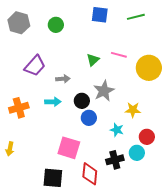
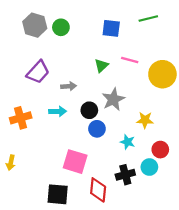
blue square: (100, 15) -> (111, 28), moved
gray hexagon: (19, 23) -> (35, 25), moved

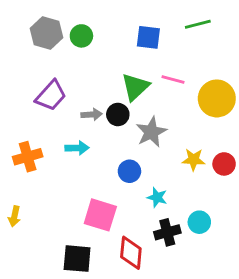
green triangle: (101, 65) -> (135, 87), size x1.5
black circle: (89, 110) -> (118, 114), moved
cyan star: (128, 142) -> (157, 197), moved
red circle: (160, 150) -> (224, 164), moved

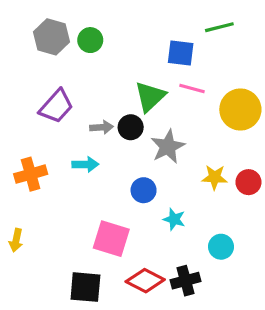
blue square: (148, 37) -> (181, 53), moved
black cross: (167, 232) -> (186, 281), moved
red diamond: (131, 253) -> (145, 281), turned -68

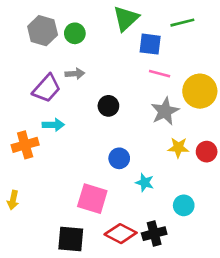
green triangle: (150, 97) -> (126, 19), moved
gray arrow: (102, 127) -> (75, 74), moved
gray star: (168, 147) -> (165, 111), moved
cyan arrow: (85, 164) -> (53, 125), moved

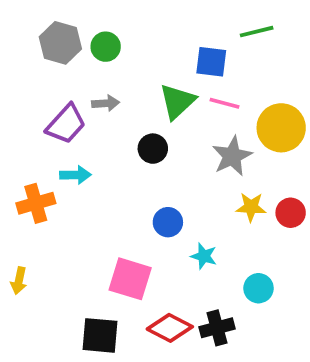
green triangle: (126, 19) -> (177, 101), moved

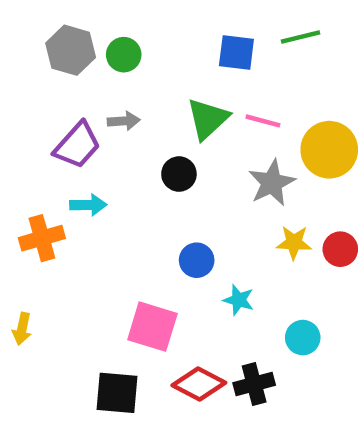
blue square: (211, 62) -> (236, 52), moved

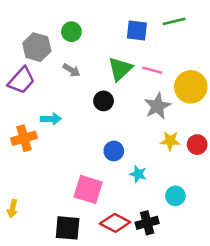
gray hexagon: (71, 50) -> (37, 47), moved
gray arrow: (124, 121) -> (71, 70), turned 36
purple trapezoid: (77, 145) -> (21, 80), moved
yellow arrow: (22, 329) -> (12, 209), moved

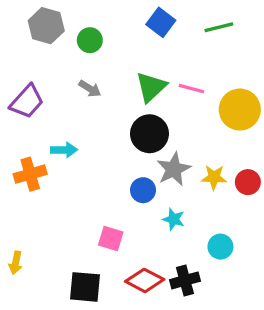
blue square: (137, 30) -> (161, 22), moved, turned 30
gray hexagon: (37, 47) -> (46, 26), moved
black circle: (104, 101) -> (149, 134), moved, size x1.5
gray star: (157, 106) -> (174, 169), moved
pink square: (88, 189) -> (111, 239), size x0.7

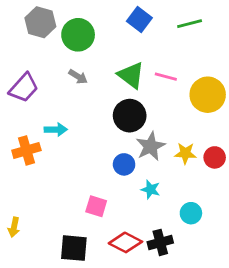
green circle: (90, 40) -> (78, 35), size x1.5
green triangle: (151, 87) -> (131, 75), turned -40

